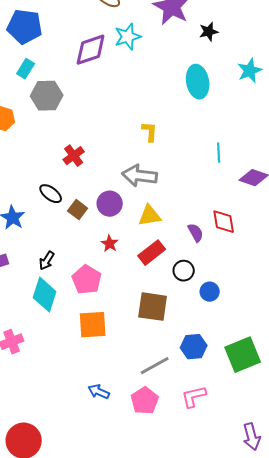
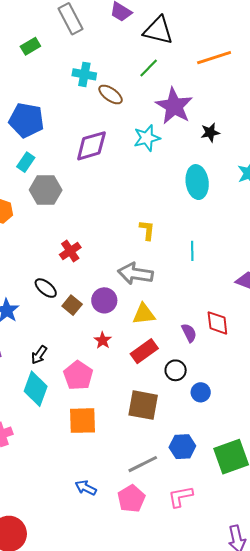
cyan star: (128, 37) -> (147, 138), moved
cyan line: (219, 153) -> (192, 251), moved

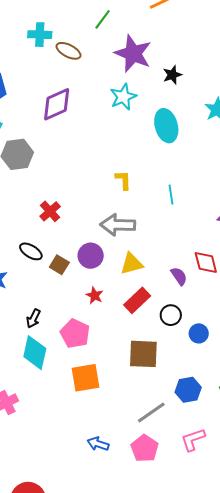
cyan star: (147, 138) -> (123, 97), moved

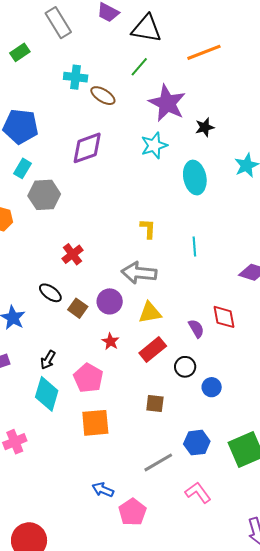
brown square: (143, 354) -> (155, 403), size x0.6
pink L-shape: (193, 440) -> (198, 493), turned 68
pink pentagon: (145, 448) -> (132, 512), moved

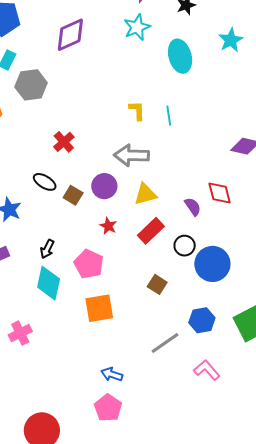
cyan line: (194, 247) -> (169, 116), moved
blue circle: (212, 387) -> (212, 264), size x1.8
brown square: (155, 403) -> (157, 284), turned 30
pink pentagon: (132, 512) -> (108, 408), moved

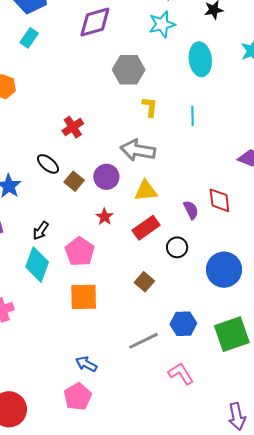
gray hexagon: (31, 85) -> (129, 70), moved
cyan line: (169, 116) -> (192, 116), moved
blue circle: (212, 264) -> (224, 270), moved

